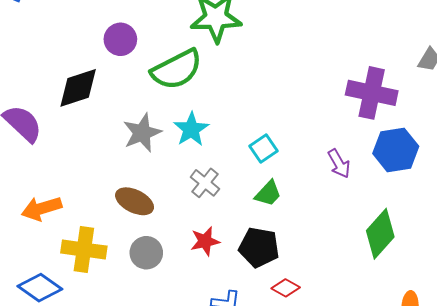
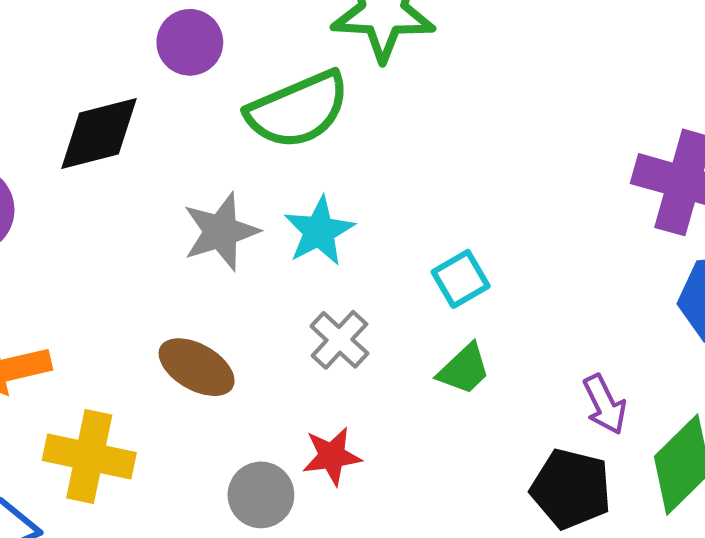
purple arrow: (339, 164) -> (605, 404), moved
black pentagon: (259, 247) -> (571, 489), moved
gray circle: (146, 253) -> (261, 495), moved

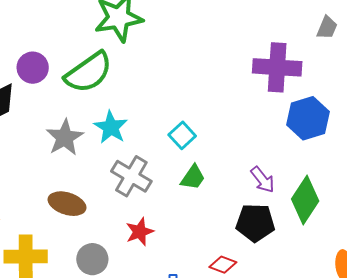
purple circle: (190, 42) -> (33, 68), moved
gray cross: (339, 340) -> (131, 176), size x1.4
gray circle: (261, 495) -> (92, 259), moved

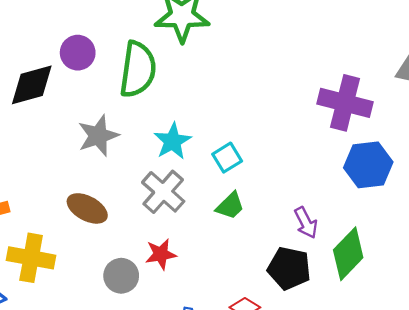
green semicircle: (89, 72) -> (138, 69), turned -57
cyan star: (111, 127) -> (173, 141), moved
gray circle: (92, 259) -> (121, 276), moved

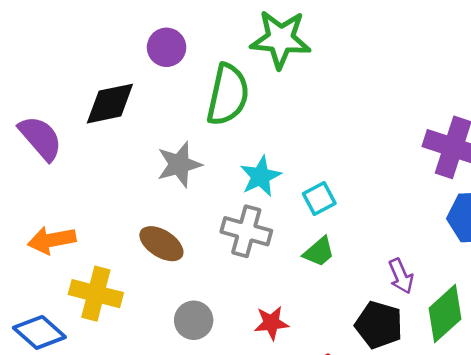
purple circle: (78, 53) -> (167, 47), moved
gray cross: (163, 192) -> (246, 231), turned -30
red star: (161, 254) -> (271, 323), moved

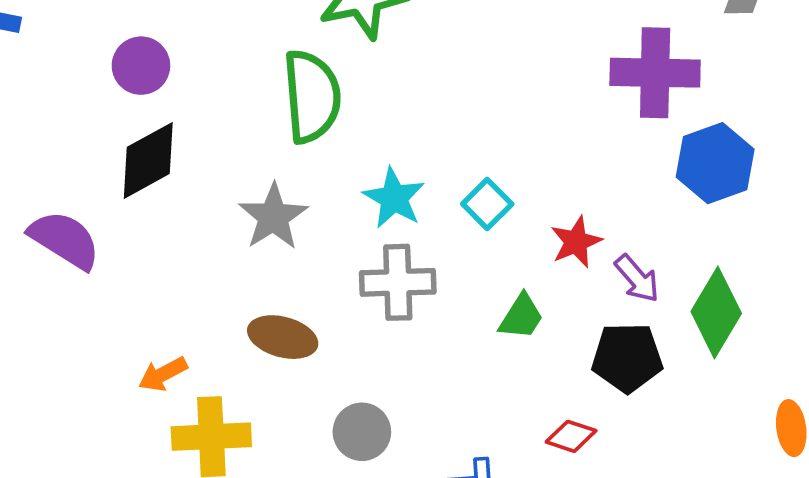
purple circle: (167, 47) -> (141, 66), moved
orange arrow: (52, 240) -> (163, 374), moved, size x0.7
green trapezoid: (319, 252) -> (521, 317), moved
red star: (271, 323) -> (576, 242), moved

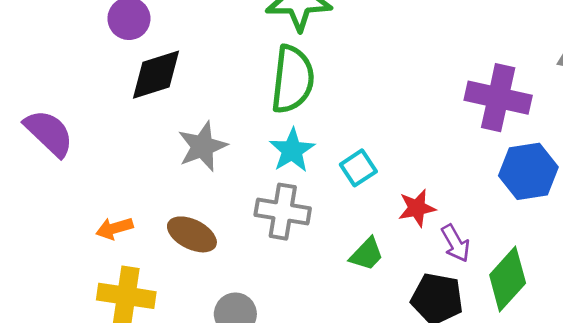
green semicircle: (312, 96) -> (293, 79), moved
black diamond: (148, 160) -> (156, 75), moved
orange arrow: (163, 374) -> (114, 228), moved

